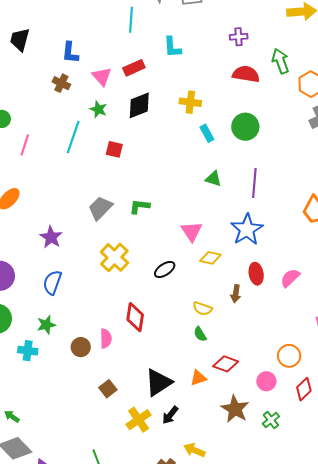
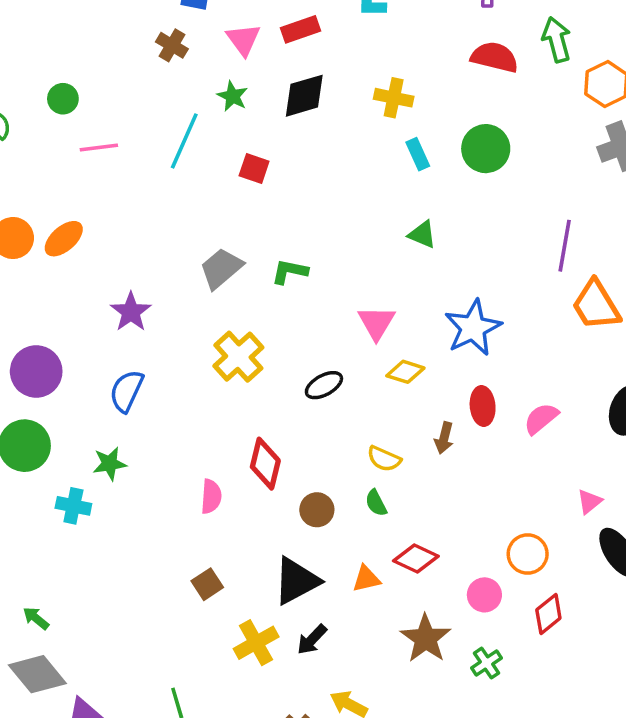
pink line: (25, 145) -> (99, 147), turned 60
purple line: (254, 183) -> (565, 246), moved
brown circle: (81, 347) -> (317, 510), moved

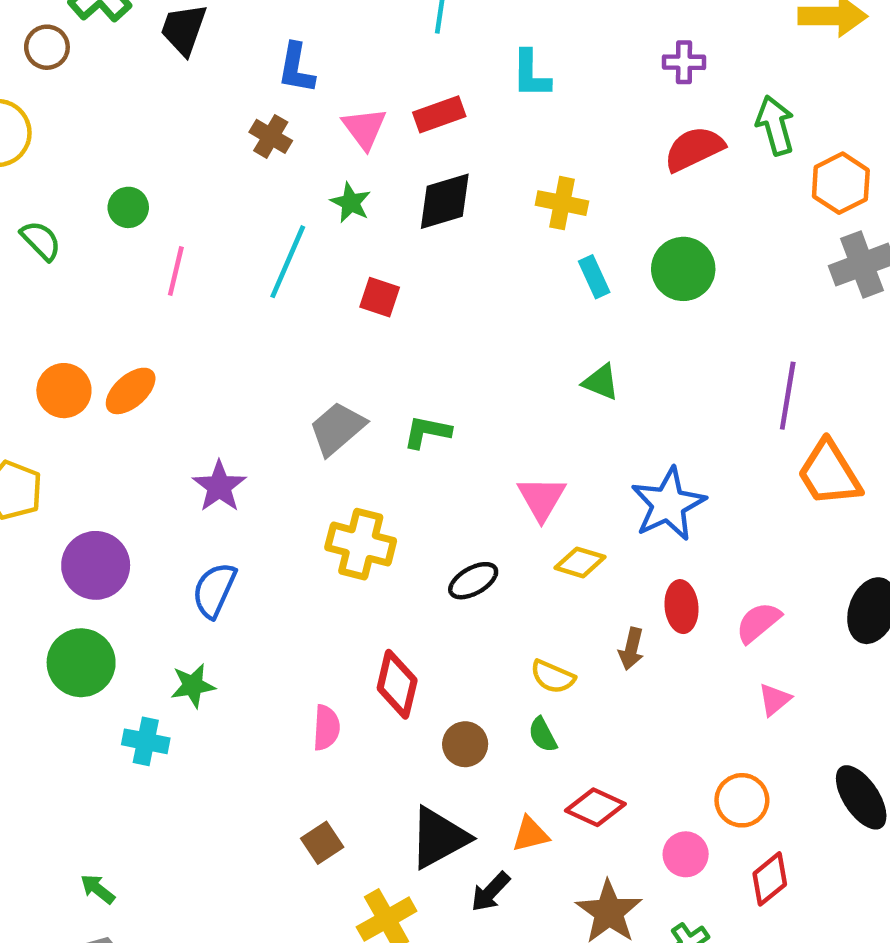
red semicircle: (495, 57) -> (694, 149), turned -39
pink line: (99, 147) -> (176, 271), turned -69
yellow cross: (238, 357) -> (361, 544), turned -33
pink triangle: (589, 502) -> (775, 699), moved
black arrow: (312, 640) -> (490, 892), moved

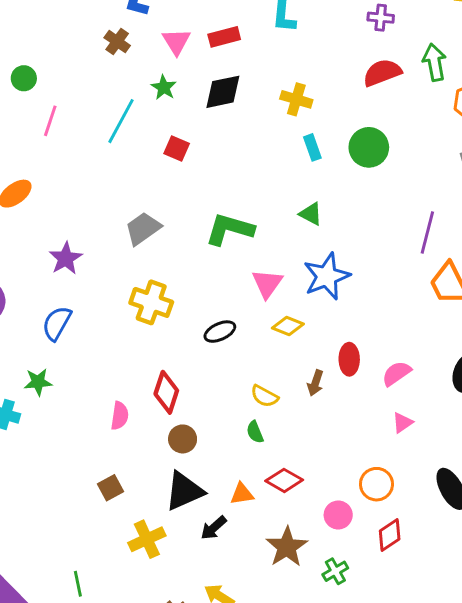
green L-shape: (427, 432) -> (230, 229), moved, size x1.6
blue star: (668, 504) -> (327, 276), moved
brown circle: (465, 744) -> (183, 439), moved

